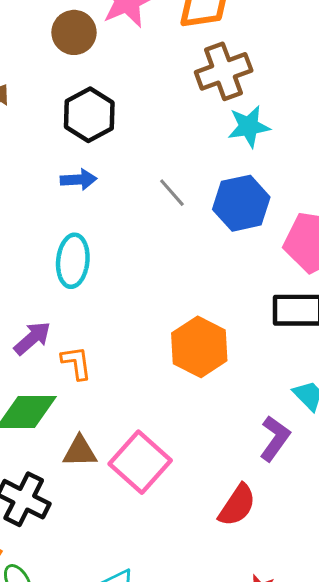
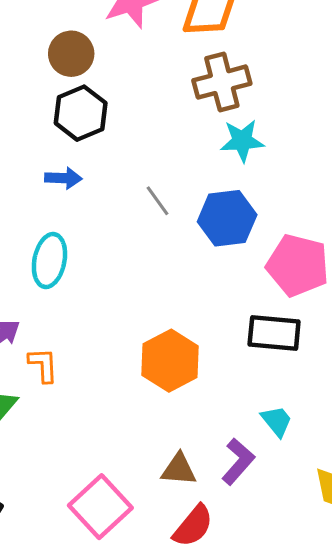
brown circle: (74, 32) -> (71, 54), moved
brown triangle: (80, 451) -> (179, 469), moved
pink square: (140, 462) -> (100, 507), moved

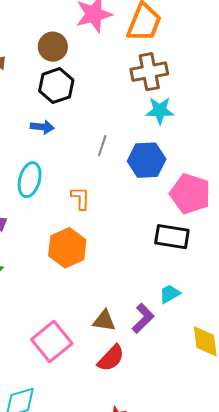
gray line: (157, 201) -> (102, 146), turned 50
orange hexagon: (170, 361) -> (67, 248), moved
orange L-shape: (43, 365) -> (80, 198), moved
cyan trapezoid: (277, 421) -> (170, 294), turned -85

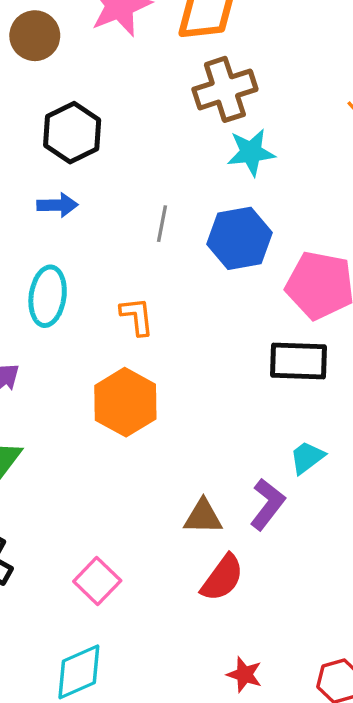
brown circle: (53, 47) -> (35, 36), moved
pink square: (52, 341) -> (97, 581), moved, size x0.7

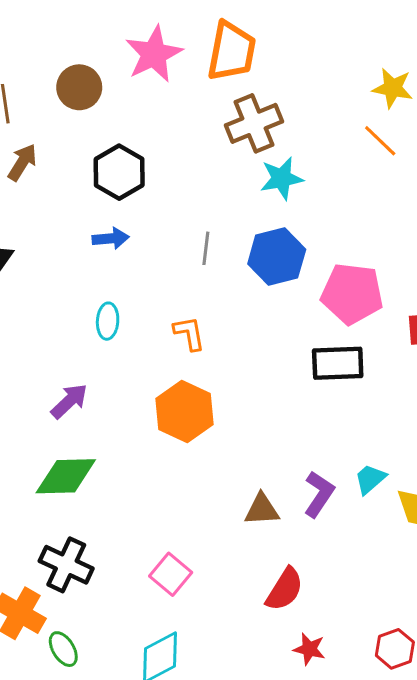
cyan ellipse: (48, 296) -> (108, 321), size x0.7
cyan trapezoid: (307, 457) -> (370, 479), moved
red semicircle: (222, 578) -> (285, 589), moved

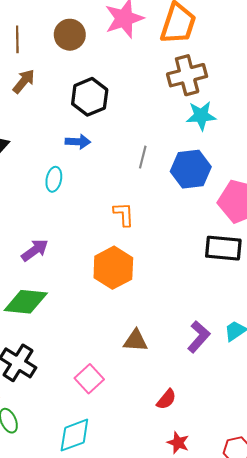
cyan ellipse: (108, 321) -> (54, 179), moved
brown triangle: (262, 510) -> (136, 341), moved
red semicircle: (285, 589) -> (166, 399), size x0.7

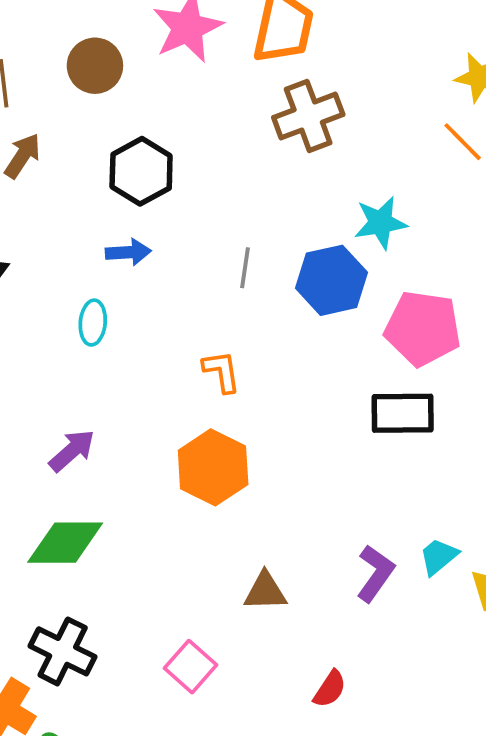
cyan star: (201, 116) -> (380, 223), moved

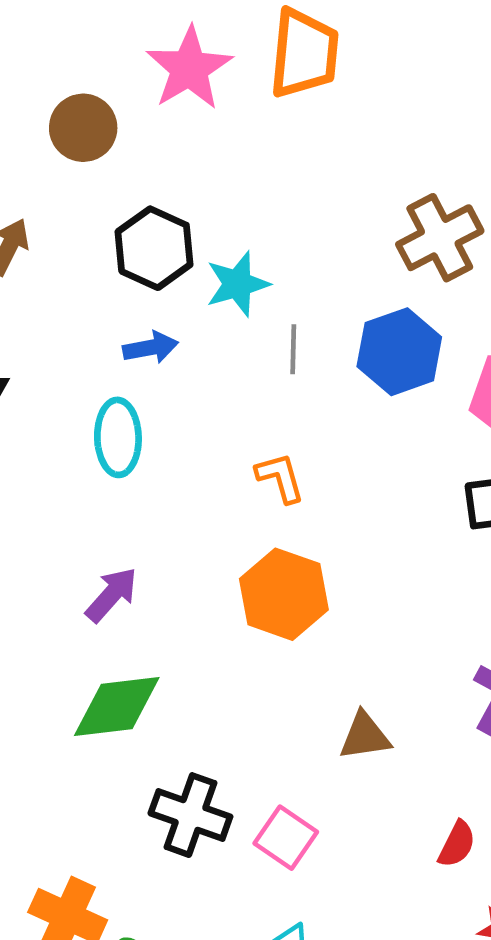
brown cross: (308, 116) -> (440, 238), moved
cyan star: (380, 223) -> (238, 284), moved
cyan ellipse: (93, 323) -> (118, 437), size x1.4
black cross: (63, 651) -> (190, 815), moved

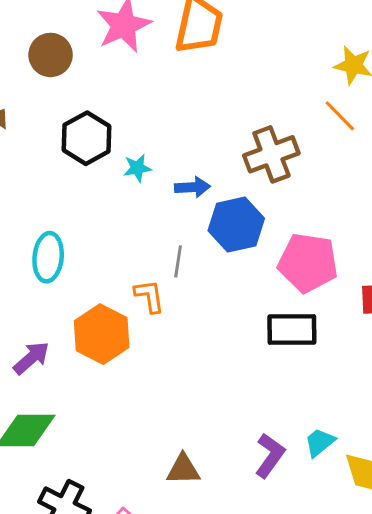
cyan star: (238, 284) -> (137, 168), size x0.7
blue arrow: (150, 348) -> (192, 187), moved
gray line: (293, 349) -> (178, 261), moved
orange hexagon: (284, 594) -> (102, 334), moved

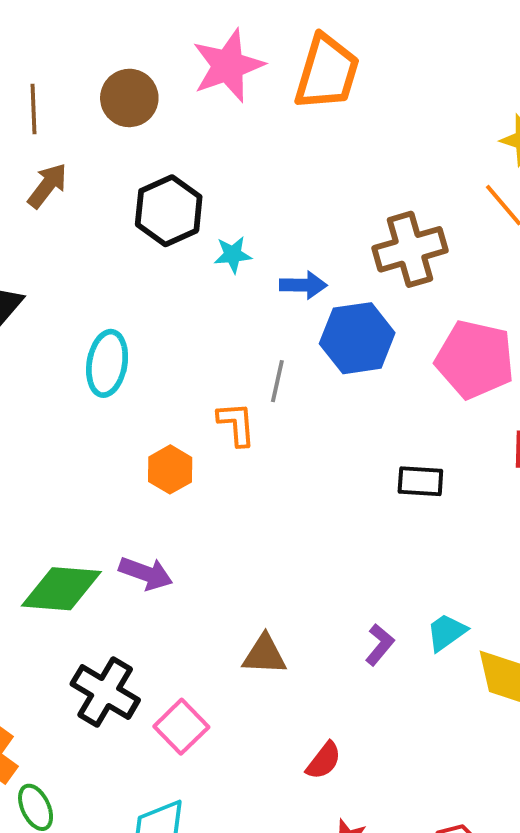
pink pentagon: (308, 263) -> (475, 359), moved
black rectangle: (292, 329) -> (420, 481), size x0.7
orange hexagon: (102, 334) -> (170, 469), size x0.6
purple arrow: (31, 358) -> (146, 573), moved, turned 57
purple L-shape: (270, 455) -> (380, 645), size x0.7

